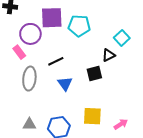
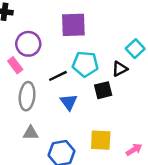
purple square: (52, 18) -> (73, 25), moved
cyan pentagon: (79, 26) -> (85, 64), moved
gray triangle: (29, 124) -> (31, 133), moved

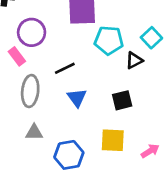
cyan pentagon: (85, 64) -> (109, 40), moved
black square: (103, 90) -> (122, 100), moved

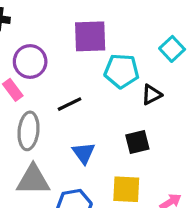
cyan square: (151, 38) -> (172, 49), moved
blue triangle: (77, 98) -> (84, 153), moved
gray triangle: (34, 132) -> (33, 180), size x1.6

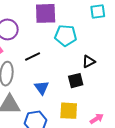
cyan square: (172, 49) -> (98, 11), moved, turned 35
black triangle: (152, 95) -> (89, 62), moved

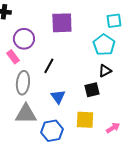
cyan pentagon: (66, 35) -> (104, 45), moved, turned 30
black line: (33, 57) -> (49, 66), turned -35

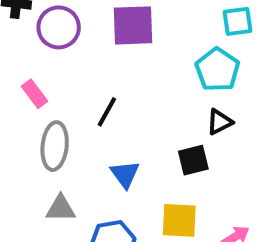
purple circle: (24, 39) -> (59, 27), moved
gray triangle: (26, 114) -> (61, 208), size x0.7

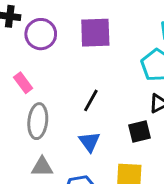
black line: (107, 112) -> (91, 100), moved

